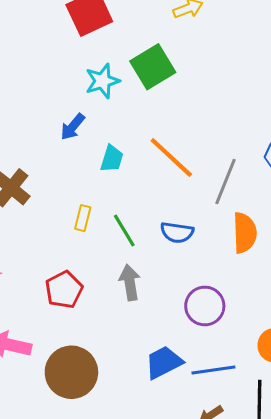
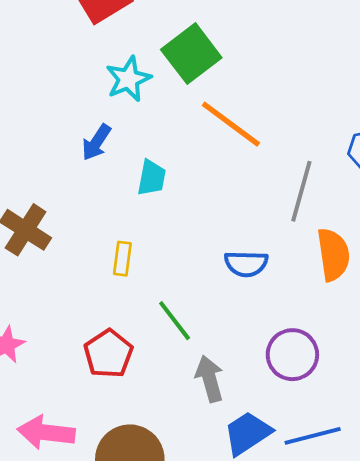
orange line: (171, 158) -> (231, 124), moved
green line: (124, 231) -> (175, 321), moved
gray arrow: (130, 282) -> (210, 379), moved

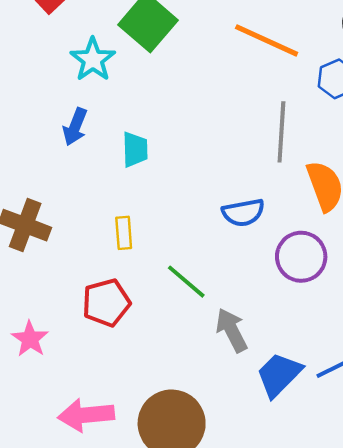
orange line: (231, 124) -> (267, 40), moved
red pentagon: (108, 354) -> (106, 303), moved, turned 30
purple circle: (292, 355) -> (301, 257), moved

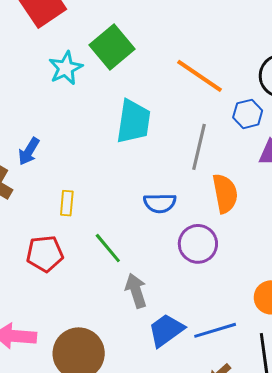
blue arrow: (75, 127) -> (29, 151), moved
cyan trapezoid: (135, 149) -> (133, 122), moved, size x1.6

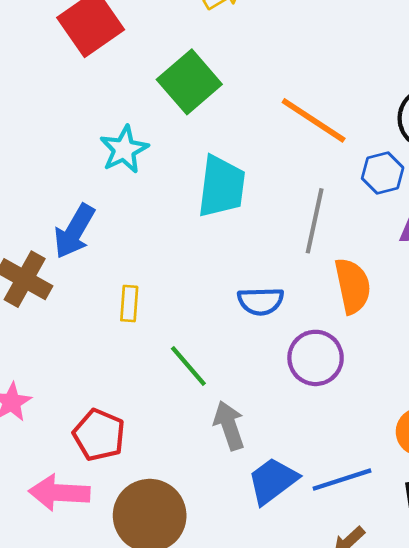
cyan star: (66, 68) -> (124, 149), moved
blue arrow: (29, 151) -> (74, 231), size x1.4
red pentagon: (45, 254) -> (99, 435), moved, turned 30

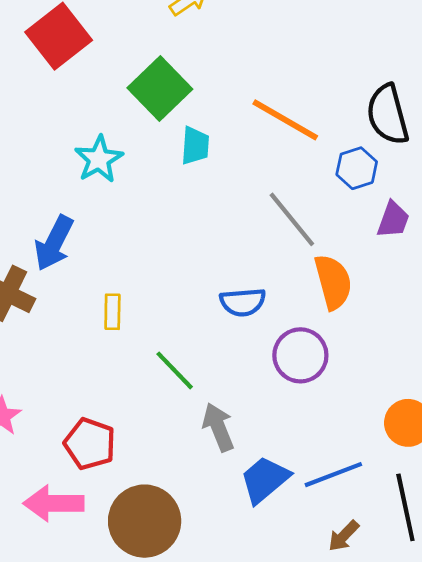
cyan trapezoid: (221, 187) -> (195, 146), moved, size x0.6
gray line: (315, 221) -> (292, 219), turned -48

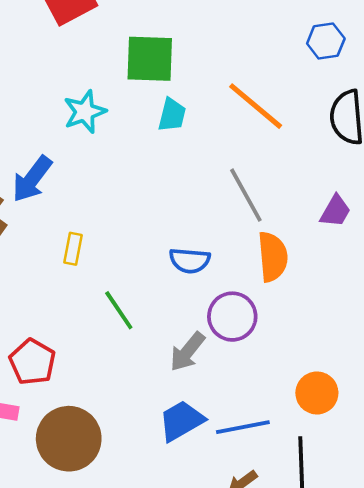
green square: (160, 88) -> (150, 59), turned 36
blue hexagon: (357, 168) -> (326, 41), moved
gray arrow: (218, 427) -> (187, 352), moved, turned -129

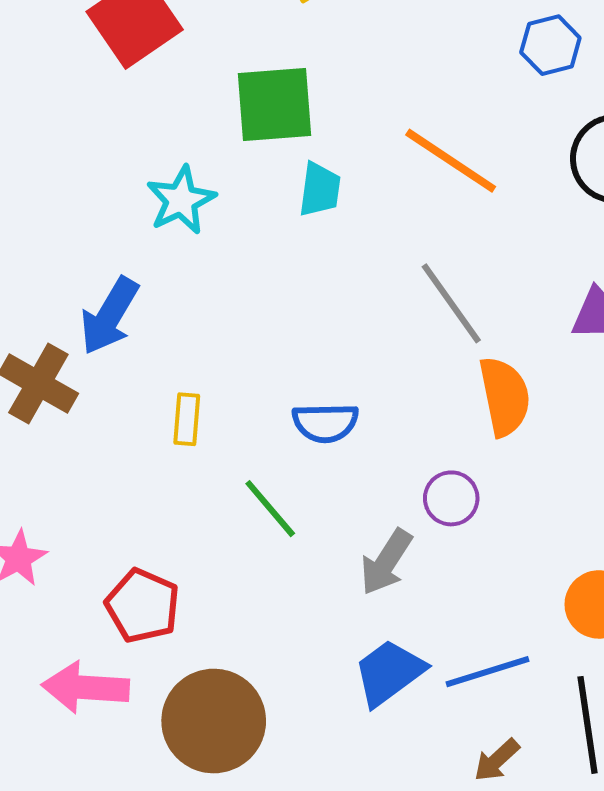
blue semicircle: (190, 261) -> (325, 423), moved
purple circle: (232, 317) -> (451, 498), size x0.7

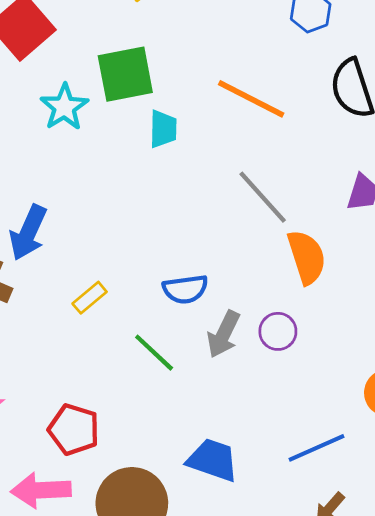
cyan star: (181, 200) -> (64, 107), moved
yellow rectangle: (187, 419) -> (90, 298), turned 52
gray arrow: (386, 562) -> (224, 334), moved
blue trapezoid: (389, 673) -> (213, 460), moved, turned 62

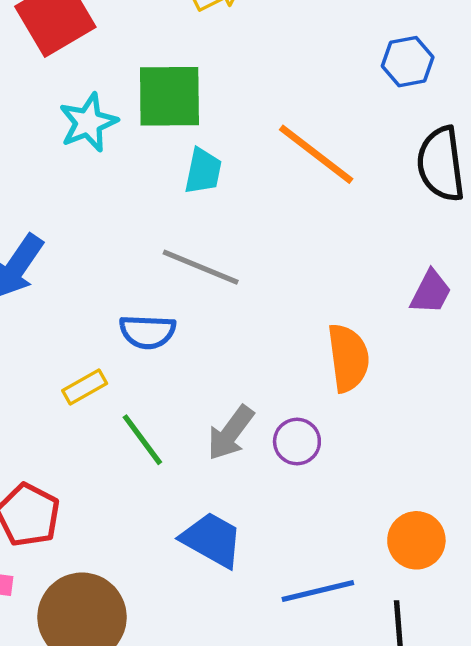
gray line: (263, 197) -> (201, 267), moved, turned -36
blue semicircle: (185, 289) -> (147, 332), moved
yellow rectangle: (90, 298) -> (85, 387), moved
blue trapezoid: (213, 460) -> (212, 540), moved

